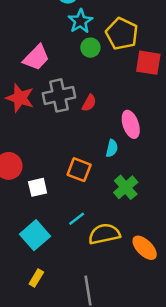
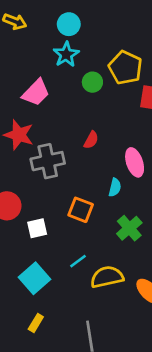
cyan star: (80, 21) -> (66, 54), moved
gray cross: (59, 95) -> (48, 161), moved

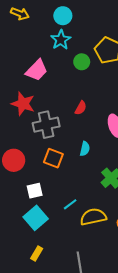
cyan semicircle: (115, 187) -> (85, 149), moved
orange square: (81, 210) -> (53, 158), moved
white square: (37, 228) -> (35, 191), moved

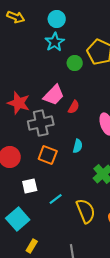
pink trapezoid: (37, 70) -> (54, 95), moved
cyan line: (70, 204) -> (56, 199), moved
yellow semicircle: (93, 217) -> (86, 211), turned 80
cyan square: (36, 218) -> (18, 219), moved

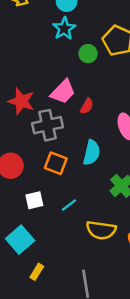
cyan semicircle: (78, 146) -> (92, 153), size x1.5
cyan line: (56, 199) -> (69, 205), moved
yellow semicircle: (86, 211) -> (101, 230), turned 120

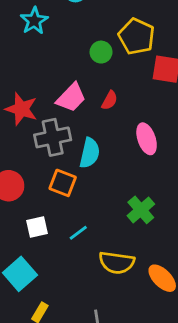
cyan star: (64, 29) -> (34, 21), moved
red semicircle: (87, 106) -> (110, 100), moved
cyan semicircle: (92, 153) -> (90, 153), moved

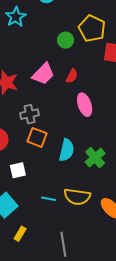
gray cross: (53, 137) -> (30, 114), moved, size x0.7
pink ellipse: (147, 139) -> (85, 105), moved
cyan semicircle: (90, 153) -> (67, 150), moved
cyan line: (78, 233) -> (49, 199), moved, turned 48

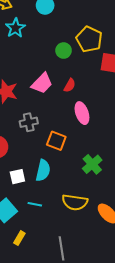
orange square: (37, 137) -> (56, 141), moved
cyan semicircle: (67, 150) -> (43, 170), moved
cyan line: (49, 199) -> (35, 204), moved

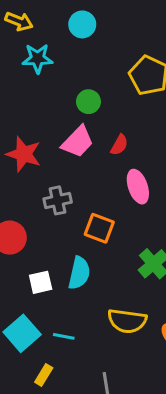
cyan star: (15, 28) -> (37, 58), turned 30
green circle: (64, 51) -> (88, 102), moved
cyan line: (35, 204) -> (64, 336), moved

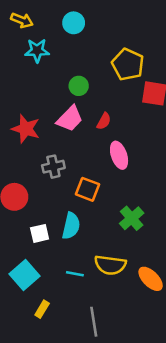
cyan line: (64, 336) -> (75, 274), moved

